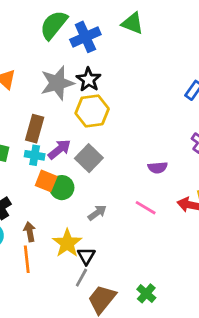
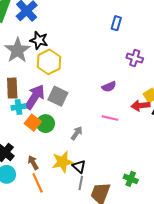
purple arrow: (59, 149) -> (35, 97), size x1.4
orange square: (46, 181) -> (33, 123), turned 35
yellow star: (67, 243) -> (62, 162), turned -30

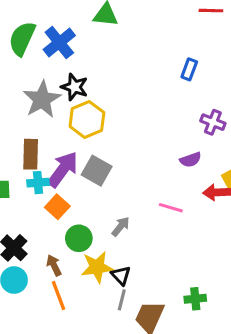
purple semicircle: (109, 87) -> (191, 160), moved
green circle: (46, 124) -> (79, 238), moved
green cross: (131, 179) -> (195, 299), turned -32

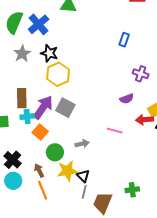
gray star: (42, 99) -> (22, 54), moved, size x0.7
gray arrow: (121, 226) -> (82, 144), turned 40

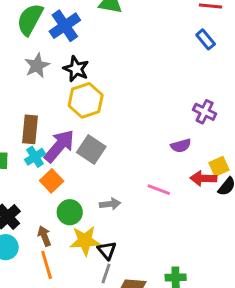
blue rectangle: (124, 40) -> (206, 39), moved, turned -64
cyan cross: (27, 117) -> (35, 157), turned -32

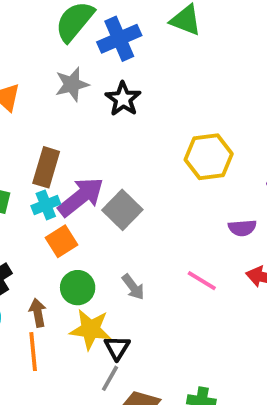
yellow hexagon: (86, 100) -> (209, 157), moved
gray arrow: (110, 204) -> (133, 287), turned 48

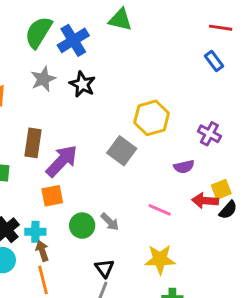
cyan cross: (46, 205) -> (35, 232), moved, turned 30
gray square: (122, 210) -> (122, 151), moved
orange square: (62, 241) -> (52, 196), turned 30
green circle: (78, 288) -> (82, 226), moved
yellow star: (90, 329) -> (160, 259), moved

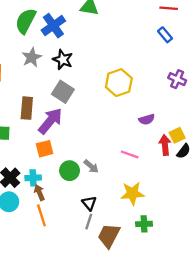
purple cross: (209, 134) -> (177, 79), moved
gray square: (122, 151) -> (63, 92), moved
red arrow: (205, 201) -> (165, 145), turned 84

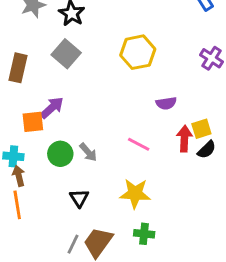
purple arrow: (50, 121) -> (52, 108), moved, size x0.7
gray line: (89, 222) -> (73, 244), moved

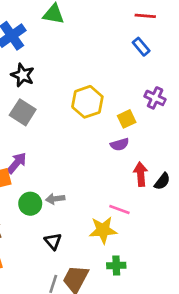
yellow square: (201, 129) -> (127, 119), moved
pink line: (139, 144) -> (119, 210), moved
gray arrow: (88, 152) -> (55, 199), turned 132

